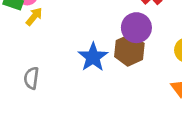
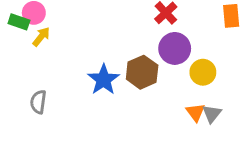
purple circle: (136, 28) -> (175, 48), moved

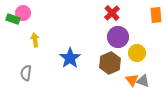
yellow arrow: (41, 37) -> (35, 40), moved, turned -48
brown hexagon: (142, 72) -> (110, 63), moved
gray triangle: (212, 114) -> (143, 81), turned -48

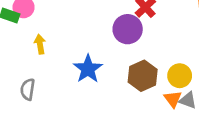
purple circle: (118, 37) -> (128, 29), moved
yellow circle: (137, 53) -> (180, 76), moved

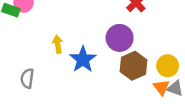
purple circle: (128, 29) -> (120, 38), moved
yellow arrow: (40, 44) -> (58, 44), moved

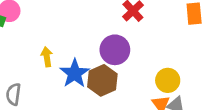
brown hexagon: (133, 66) -> (102, 80), moved

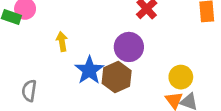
yellow arrow: (47, 57) -> (62, 42), moved

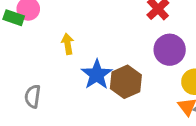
purple circle: (129, 47) -> (170, 50), moved

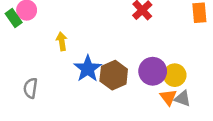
green rectangle: (14, 18) -> (14, 18), turned 36
purple circle: (170, 50) -> (153, 71), moved

